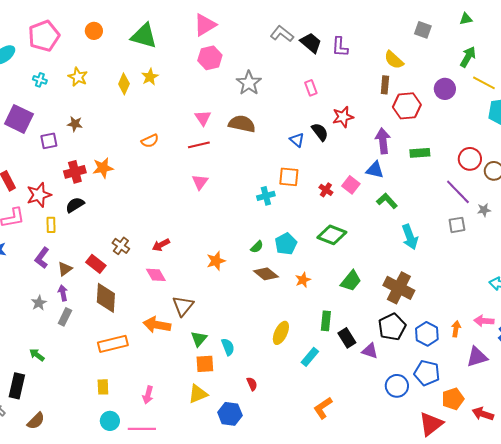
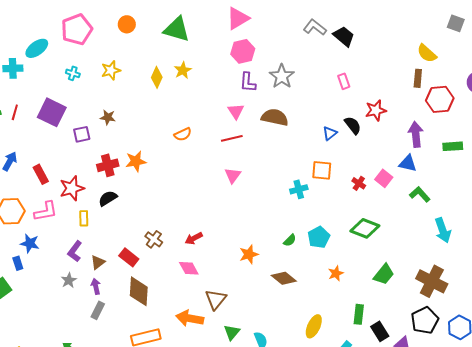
purple L-shape: (340, 47) -> (248, 82), moved
yellow star: (78, 77) -> (111, 70), turned 30
blue triangle: (297, 140) -> (330, 133), turned 42
brown diamond: (266, 274) -> (284, 278), moved
gray star: (39, 303) -> (69, 280), moved

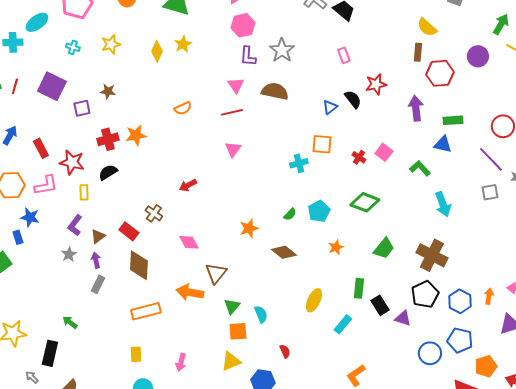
blue triangle: (408, 163) -> (443, 144), moved
red star: (72, 188) -> (72, 162), turned 30
red arrow: (194, 238) -> (188, 185), moved

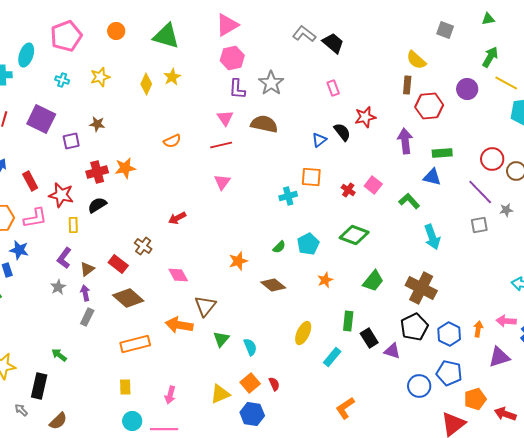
cyan ellipse: (37, 22) -> (26, 55), turned -35
brown diamond: (139, 265) -> (128, 298), turned -52
orange square: (238, 331) -> (250, 383), moved, turned -36

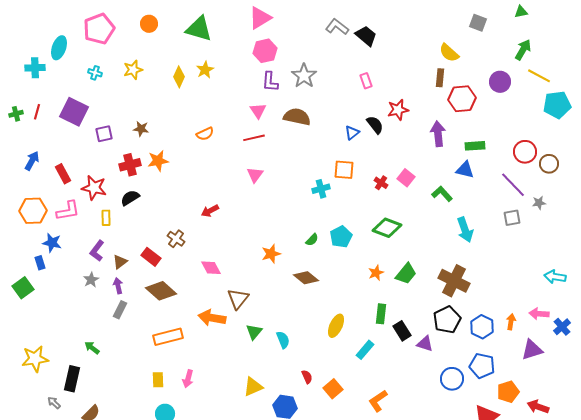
brown star: (97, 124) -> (141, 129), moved
orange star: (325, 280) -> (376, 273), moved
orange square: (250, 383) -> (333, 389), moved
pink arrow: (170, 395) -> (188, 379), moved

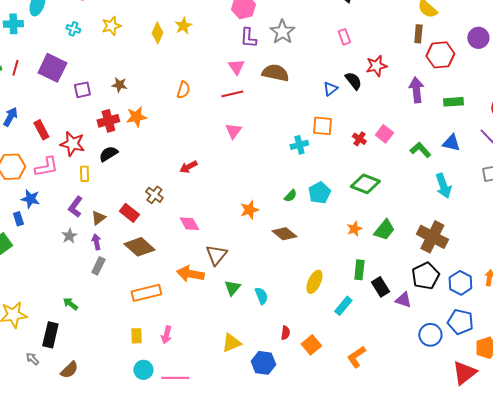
orange semicircle: (205, 134) -> (183, 90), turned -48
blue triangle: (465, 170) -> (451, 143), moved
red semicircle: (307, 377) -> (285, 333), turned 32

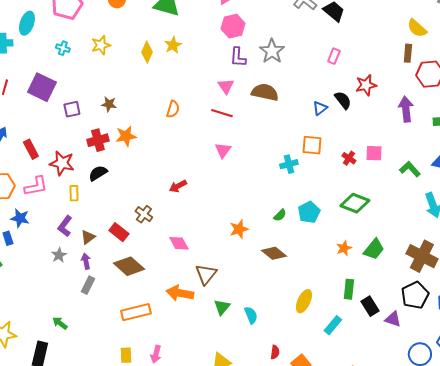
pink rectangle: (344, 37) -> (334, 56), turned 42
red line: (232, 94) -> (222, 113), turned 30
pink square: (384, 134) -> (374, 153), turned -36

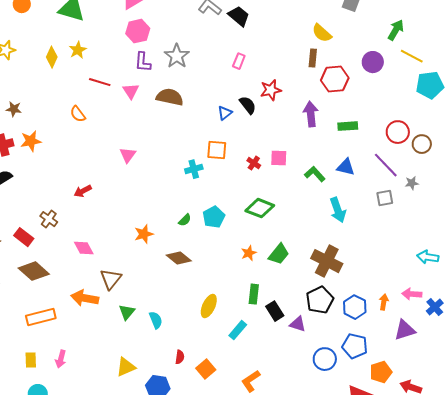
orange semicircle: (173, 109) -> (78, 114), turned 126
red line: (222, 113) -> (100, 82), moved

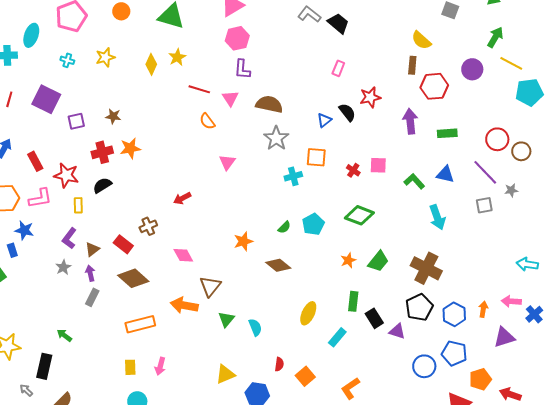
gray star: (177, 56) -> (276, 138), moved
orange semicircle: (78, 114) -> (207, 121), moved
brown cross: (49, 219) -> (148, 226), turned 30

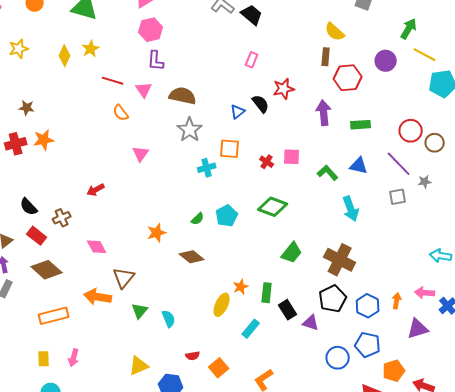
black semicircle: (102, 185) -> (29, 207), moved, turned -102
orange star: (348, 260) -> (241, 287), moved
red semicircle: (279, 364) -> (193, 356), turned 72

